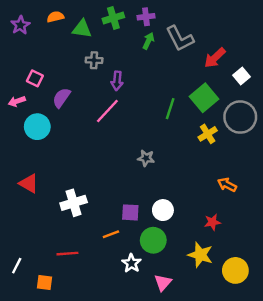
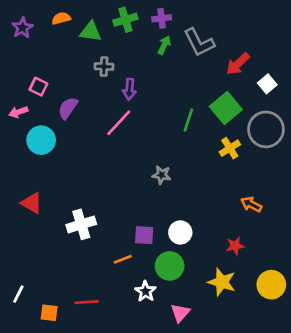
red line: (67, 254) -> (87, 302), moved
yellow circle: (235, 270) -> (271, 285), moved

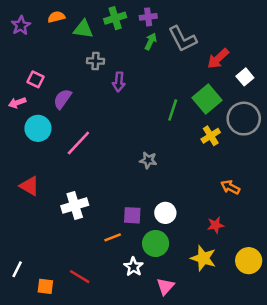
pink line: (119, 123) -> (78, 143), moved
red line: (87, 302) -> (80, 277), turned 35

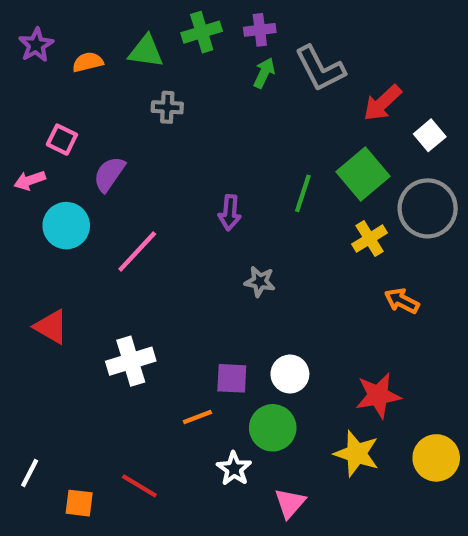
orange semicircle: (56, 17) -> (88, 62), moved
purple arrow: (119, 82) -> (230, 213), moved
orange arrow: (230, 187) -> (402, 301), moved
red star: (216, 225) -> (378, 396), size x1.5

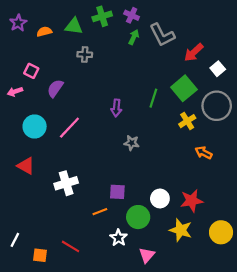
purple cross: (260, 30) -> (132, 15), turned 32
cyan circle: (66, 226) -> (35, 127), moved
white circle: (290, 374) -> (160, 198), moved

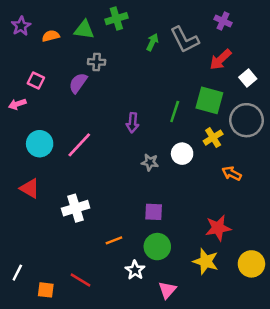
purple cross: (132, 15) -> (223, 21), moved
purple semicircle: (55, 88) -> (78, 83), moved
green square: (184, 88) -> (209, 100), turned -35
purple square: (117, 192) -> (154, 212), moved
white circle: (160, 198) -> (182, 154), moved

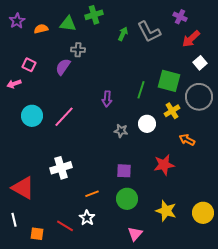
red arrow: (220, 59) -> (191, 39), moved
red triangle: (30, 188) -> (23, 188), moved, size x1.4
red star: (218, 228) -> (164, 165), moved
white star: (135, 270) -> (87, 218), moved
white line: (17, 273) -> (14, 220), turned -40

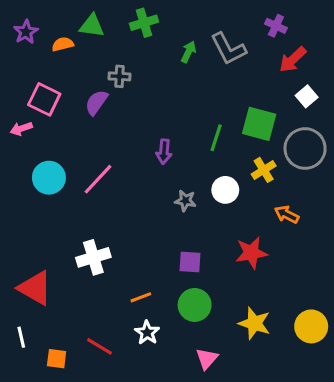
green triangle: (68, 24) -> (92, 26), moved
pink square: (29, 65) -> (44, 99), size x1.5
white star: (87, 218) -> (147, 333), moved

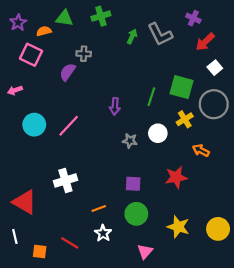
pink square: (44, 99) -> (31, 55), moved

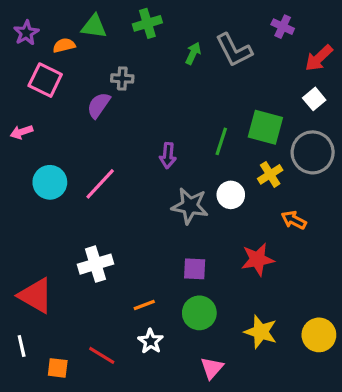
red arrow: (205, 42) -> (319, 58), moved
gray star: (130, 141) -> (190, 206), size x1.6

